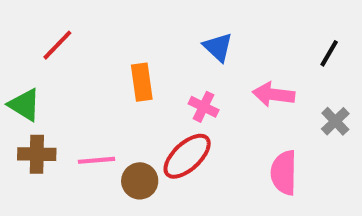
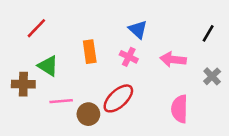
green triangle: (24, 105) -> (48, 66), moved
pink cross: (204, 107) -> (129, 57), moved
brown cross: (37, 154) -> (23, 84), moved

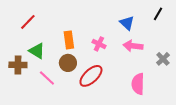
blue triangle: (138, 30) -> (127, 23), moved
black line: (208, 33) -> (158, 14), moved
pink line: (61, 101) -> (47, 78), turned 48
brown circle: (88, 114) -> (68, 63), moved

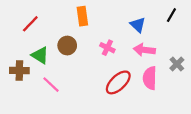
orange rectangle: (69, 40) -> (82, 16), moved
brown circle: (68, 63) -> (67, 46), moved
red ellipse: (91, 76) -> (118, 82), moved
pink semicircle: (138, 84) -> (150, 78), moved

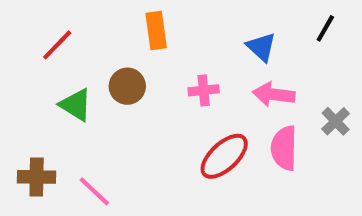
pink cross: (107, 48) -> (204, 90), turned -32
brown cross: (19, 70) -> (37, 177), moved
pink line: (51, 85) -> (94, 191), moved

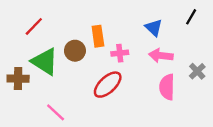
orange rectangle: (156, 30) -> (98, 36), moved
green triangle: (76, 105) -> (45, 62), size x1.4
red ellipse: (224, 156) -> (108, 85), moved
brown cross: (37, 177) -> (18, 79), moved

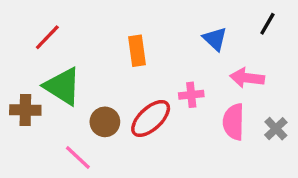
brown circle: (75, 51) -> (105, 122), moved
pink cross: (120, 53) -> (191, 95), moved
pink arrow: (161, 56) -> (247, 78), moved
gray cross: (197, 71) -> (276, 129), moved

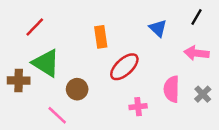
pink arrow: (247, 78) -> (196, 53), moved
pink cross: (191, 95) -> (138, 107), moved
red ellipse: (151, 118) -> (124, 67), moved

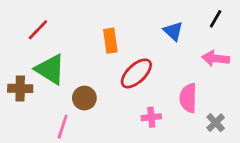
gray cross: (203, 94) -> (216, 123), moved
pink line: (57, 115) -> (63, 127), turned 65

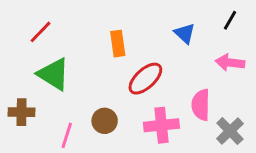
brown cross: (20, 88) -> (22, 112), moved
brown circle: (84, 98) -> (105, 121), moved
pink cross: (151, 117) -> (161, 125), size x1.6
gray cross: (216, 123) -> (230, 131), size x1.4

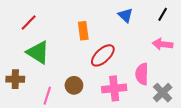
blue triangle: (185, 33) -> (125, 15), moved

